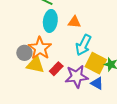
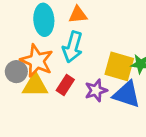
cyan arrow: (83, 45) -> (73, 47), moved
purple star: (77, 76) -> (96, 90), size x0.7
blue triangle: (97, 83) -> (127, 94), size x1.5

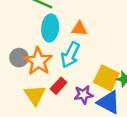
gray circle: (16, 72) -> (19, 58), moved
yellow triangle: (35, 85) -> (35, 95), moved, turned 45

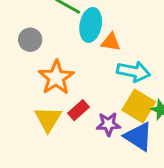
cyan ellipse: (50, 28) -> (91, 25), moved
cyan arrow: (70, 55) -> (134, 72), moved, turned -110
gray circle: (19, 58) -> (30, 40), moved

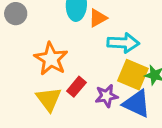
gray circle: (30, 40) -> (16, 14), moved
orange triangle: (111, 42) -> (98, 18), turned -30

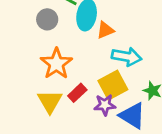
gray circle: (16, 14) -> (47, 19), moved
yellow square: (133, 75) -> (113, 85), moved, turned 32

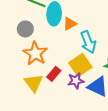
gray circle: (47, 19) -> (25, 29), moved
cyan arrow: (127, 57) -> (88, 42), turned 65

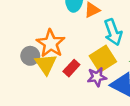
gray circle: (25, 29) -> (30, 56), moved
yellow triangle: (34, 83) -> (46, 64), moved

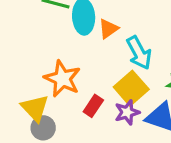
gray circle: (30, 56) -> (43, 128), moved
yellow triangle: (46, 64) -> (35, 108), moved

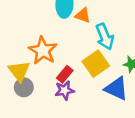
orange triangle: (108, 29) -> (83, 15), turned 49
purple star: (127, 112) -> (65, 90), moved

